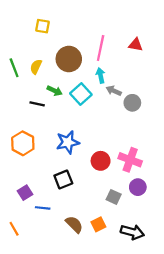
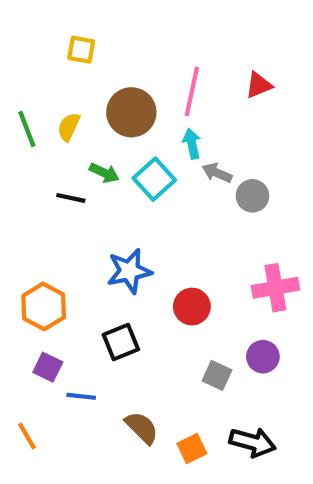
red triangle: (136, 45) -> (259, 85), turned -32
orange hexagon: (23, 143) -> (44, 307), moved
pink cross: (130, 160) -> (275, 288), moved, turned -30
purple square: (25, 193) -> (48, 367), turned -32
orange square: (98, 224) -> (192, 449), moved

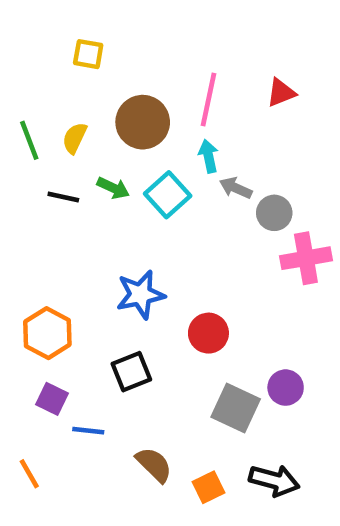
black line: (71, 198) -> (63, 197), moved
pink cross: (275, 288) -> (306, 258), moved
gray square: (217, 375) -> (236, 408), size x1.5

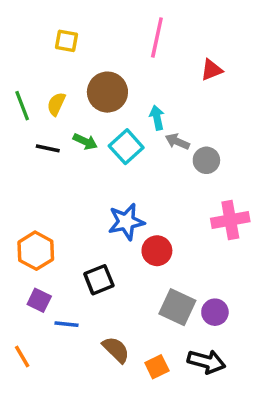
pink line: (208, 99) -> (157, 37), moved
pink cross: (306, 258) -> (230, 220), moved
blue star: (140, 295) -> (126, 222), moved
purple circle: (286, 388) -> (215, 312), moved

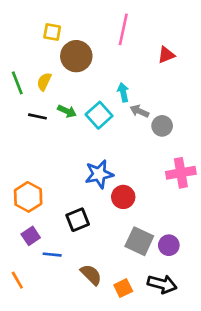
brown circle: (107, 92) -> (76, 56), moved
purple square: (39, 300) -> (31, 236), turned 30

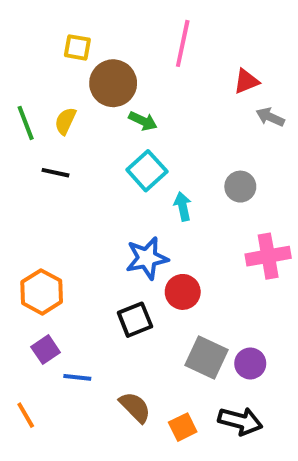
cyan arrow: (123, 92) -> (183, 206), moved
green arrow: (67, 111) -> (143, 121), moved
gray arrow: (139, 111) -> (270, 117), moved
black square: (78, 220) -> (135, 320), moved

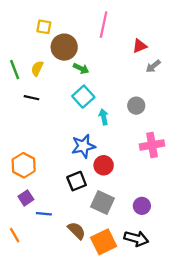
gray arrow: (270, 117) -> (153, 66), turned -63
gray square: (207, 357) -> (102, 202), moved
orange square: (183, 427) -> (104, 242), size x1.6

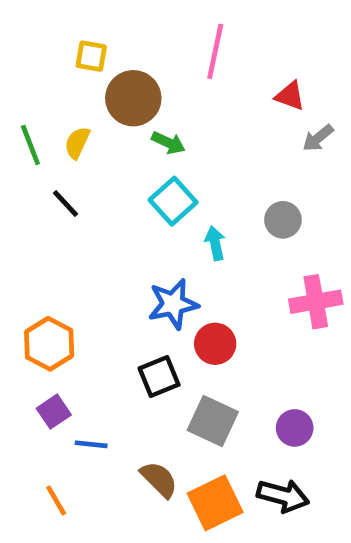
red triangle: (140, 46) -> (290, 96), turned 42
black line: (32, 98) -> (65, 203), turned 35
orange line: (15, 235) -> (56, 500), moved

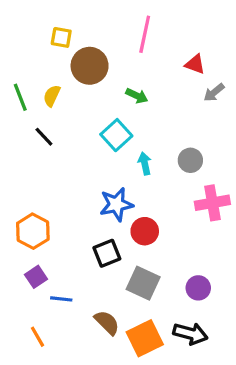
green arrow: (168, 143) -> (137, 96), moved
gray circle: (283, 220) -> (190, 160), moved

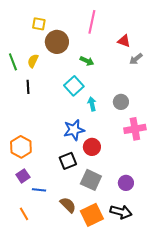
black line: (44, 137) -> (28, 87), turned 40

